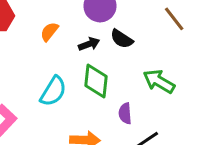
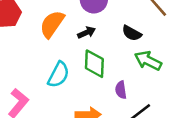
orange semicircle: (49, 32) -> (52, 24), size x1.6
black semicircle: (122, 39) -> (132, 33), moved

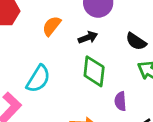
orange semicircle: (52, 24) -> (52, 26), size x0.7
cyan semicircle: (58, 75) -> (38, 79), moved

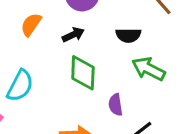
black semicircle: (136, 41) -> (128, 35), turned -30

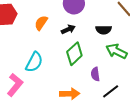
green diamond: (83, 73) -> (74, 54), turned 45

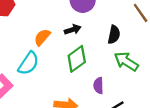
orange semicircle: (41, 23) -> (42, 37), moved
black semicircle: (104, 30) -> (114, 35), turned -84

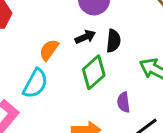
black semicircle: (114, 35) -> (113, 41), moved

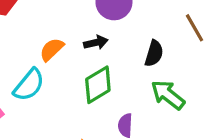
black semicircle: (113, 41) -> (154, 53), moved

